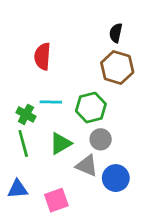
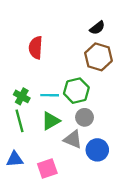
black semicircle: (116, 33) -> (97, 28), turned -140
cyan line: (51, 102) -> (50, 95), moved

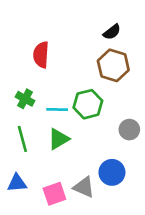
green cross: (22, 96) -> (25, 99), moved
gray circle: (85, 117) -> (129, 130), moved
gray triangle: (73, 139) -> (84, 187), moved

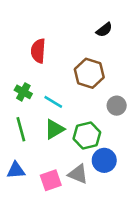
brown hexagon: (113, 65) -> (89, 73), moved
green hexagon: (88, 104) -> (87, 135), moved
cyan line: (57, 110) -> (53, 102), turned 30
gray circle: (129, 130) -> (117, 106), moved

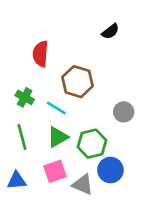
brown hexagon: (89, 73) -> (77, 82), moved
pink square: (51, 180) -> (55, 171), moved

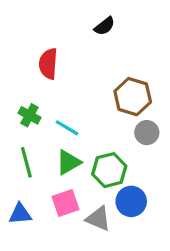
black semicircle: (110, 31) -> (105, 26), moved
brown hexagon: (77, 82) -> (133, 97), moved

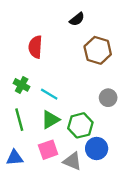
brown hexagon: (133, 97) -> (98, 50), moved

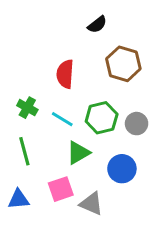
red semicircle: (35, 47) -> (65, 74), moved
green triangle: (50, 120) -> (78, 153), moved
green hexagon: (80, 125) -> (102, 118), moved
blue circle: (97, 148) -> (122, 169), moved

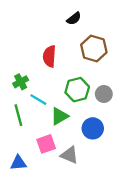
green cross: (27, 108) -> (21, 82), turned 32
cyan line: (62, 119) -> (38, 100), moved
blue triangle: (19, 199) -> (18, 163), moved

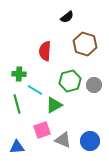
green cross: (21, 82) -> (19, 74), turned 32
blue circle: (93, 128) -> (90, 141), moved

